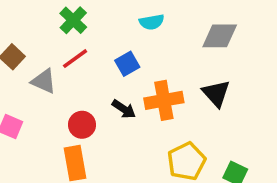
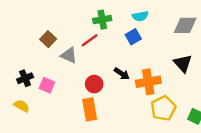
green cross: (73, 20) -> (102, 20), moved, turned 36
blue square: (127, 64) -> (133, 37), moved
orange cross: (164, 100) -> (148, 82), moved

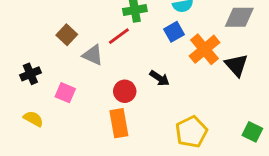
black cross: (25, 78) -> (30, 74), moved
orange cross: (148, 82) -> (204, 49), moved, turned -30
yellow pentagon: (163, 108) -> (191, 132), moved

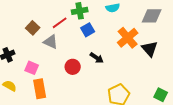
blue square: (174, 32) -> (88, 30), moved
red line: (119, 36) -> (60, 23), moved
orange rectangle: (119, 123) -> (40, 89), moved

